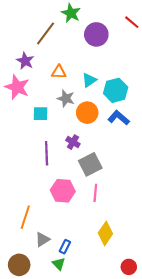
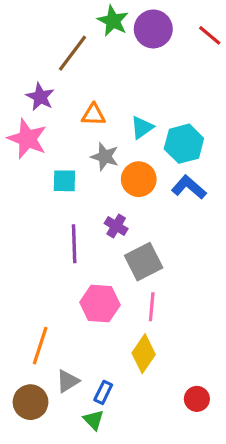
purple circle: (96, 34) -> (153, 29), moved
yellow diamond: (105, 233) -> (144, 354), moved
brown circle: (19, 265) -> (31, 402), moved
red circle: (129, 267) -> (197, 399), moved

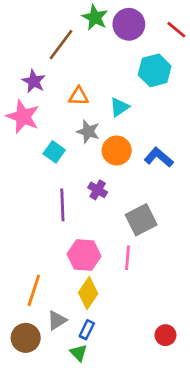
cyan hexagon: (184, 144) -> (155, 70), moved
cyan square: (64, 181) -> (54, 152), turned 35
gray square: (144, 262) -> (141, 220), moved
yellow diamond: (144, 354) -> (88, 293), moved

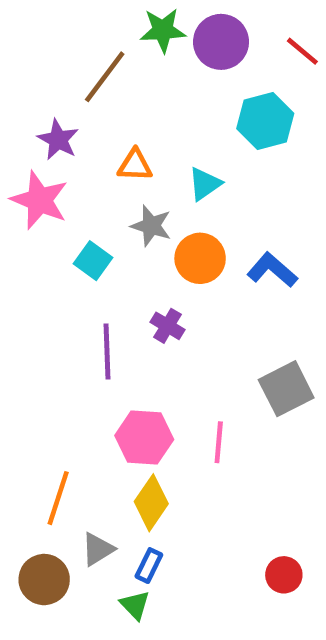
green star: (95, 17) -> (163, 30), turned -30
gray square: (141, 220) -> (286, 389), moved

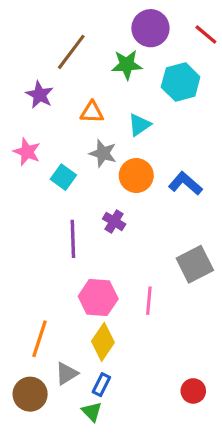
green star: (163, 30) -> (127, 65), moved
pink star: (39, 200) -> (27, 152), moved, size x0.7

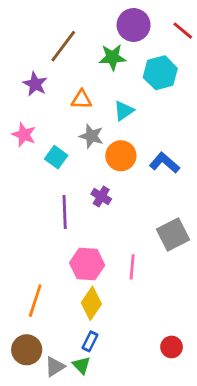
gray triangle: (67, 374) -> (55, 367), moved

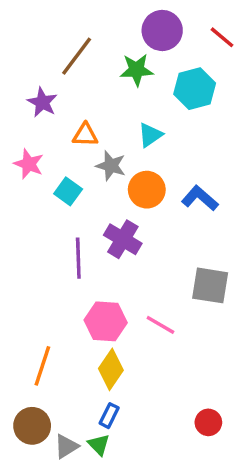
orange triangle: (82, 99) -> (85, 135), moved
purple cross: (101, 197) -> (123, 239), size x1.5
gray square: (173, 234) -> (210, 285), turned 36
pink line: (132, 267) -> (160, 325), turned -65

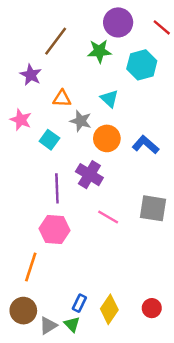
cyan triangle: (150, 135) -> (109, 99), turned -42
pink hexagon: (106, 321) -> (54, 229), moved
pink line: (160, 325) -> (108, 217), moved
yellow diamond: (111, 369) -> (109, 309), moved

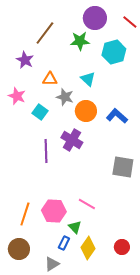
pink line: (108, 217) -> (87, 204), moved
pink hexagon: (54, 229) -> (54, 211), moved
green triangle: (72, 324) -> (75, 227), moved
gray triangle: (48, 326) -> (52, 264), moved

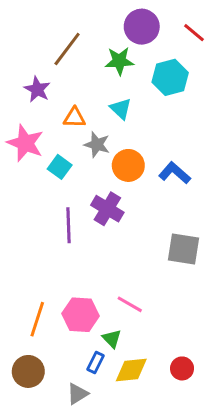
cyan triangle: (88, 79) -> (121, 109), moved
pink star: (17, 96) -> (25, 143), size x1.4
yellow diamond: (88, 248) -> (131, 370), turned 50

